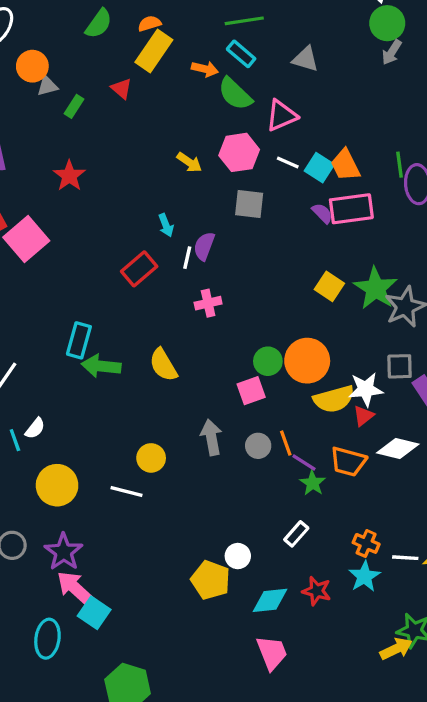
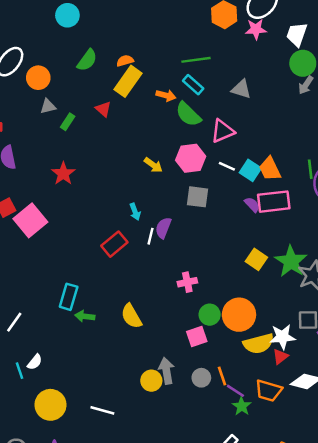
orange circle: (32, 66) -> (38, 78), moved
pink cross: (208, 303) -> (187, 282), moved
green arrow: (101, 366) -> (85, 316), size x0.7
yellow circle: (151, 458) -> (151, 381), moved

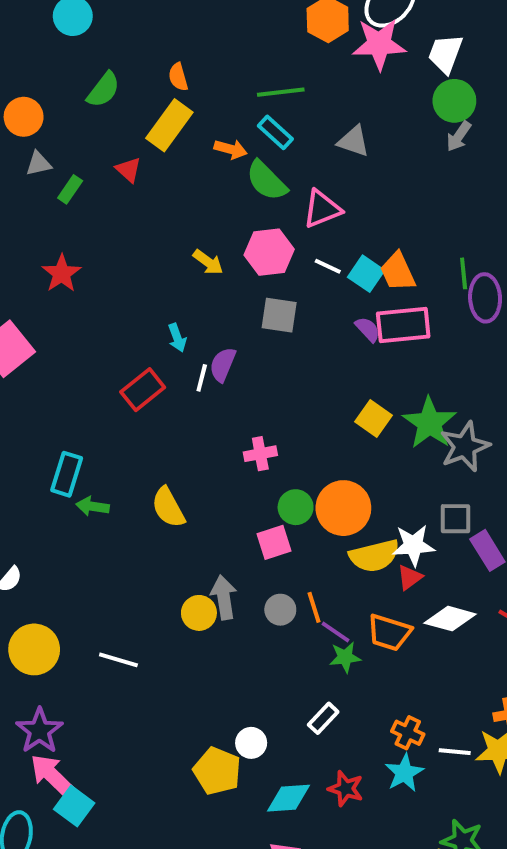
pink star: (256, 29) -> (379, 44), size x1.5
orange semicircle: (125, 61) -> (178, 77), moved, turned -91
green star: (242, 406) -> (345, 657), turned 30

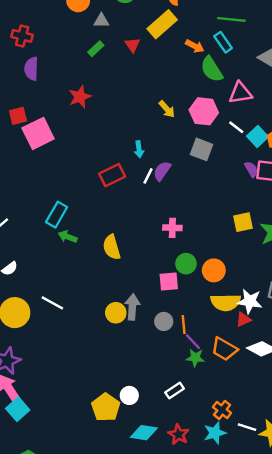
gray triangle: (39, 164) -> (101, 21), moved
yellow square: (373, 419) -> (243, 222), turned 30
orange circle: (343, 508) -> (214, 270), size x0.7
white line: (118, 660) -> (52, 303), moved

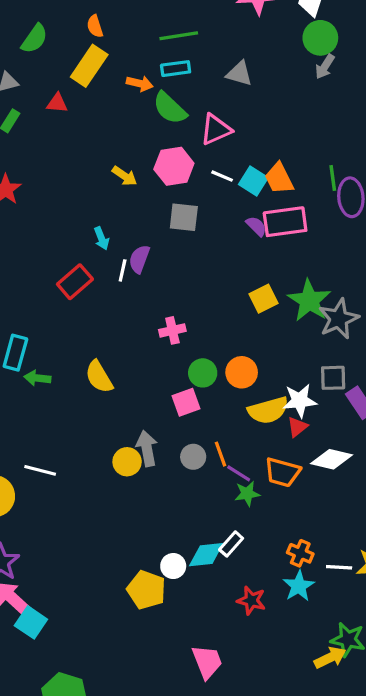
cyan rectangle: (223, 42) -> (176, 69), turned -48
red triangle: (132, 45) -> (57, 103), turned -35
cyan diamond: (144, 433) -> (206, 555), moved

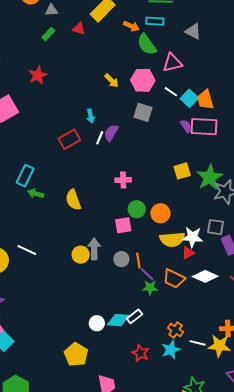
yellow pentagon: (146, 590) -> (76, 355), moved

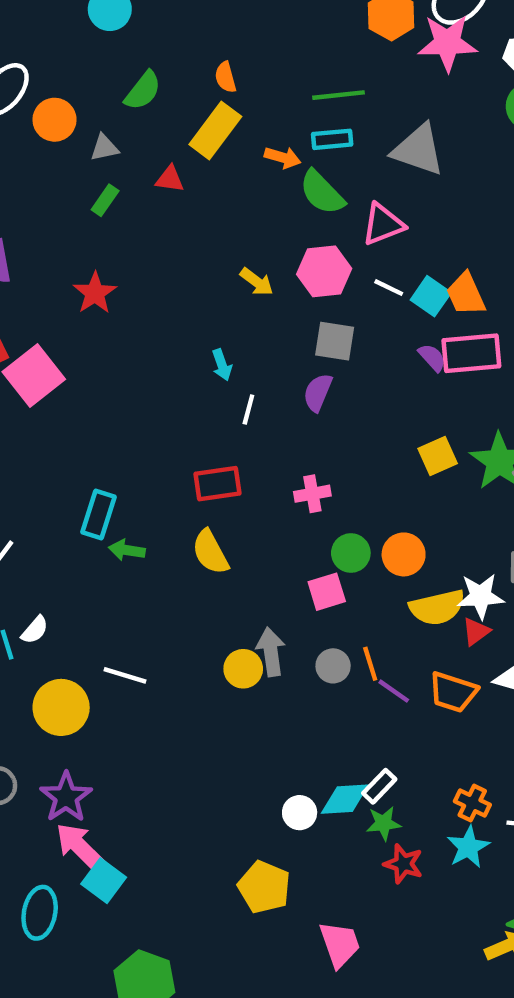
gray triangle: (193, 31) -> (418, 150), size x1.5
purple semicircle: (111, 133) -> (318, 392), moved
red rectangle: (69, 139) -> (217, 484), moved, turned 30
green star: (150, 288) -> (384, 823), moved

